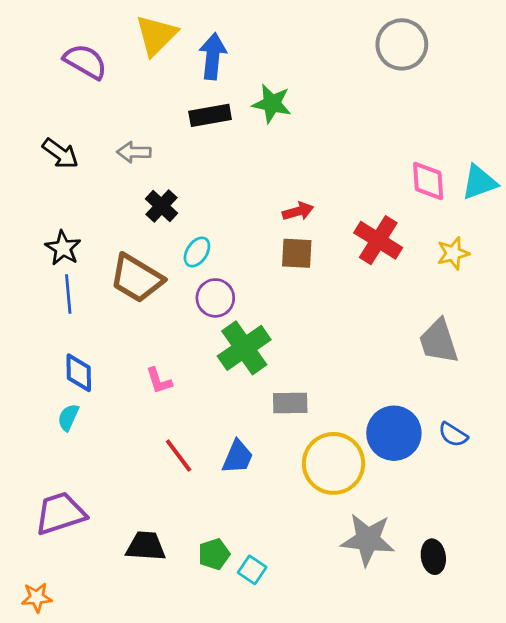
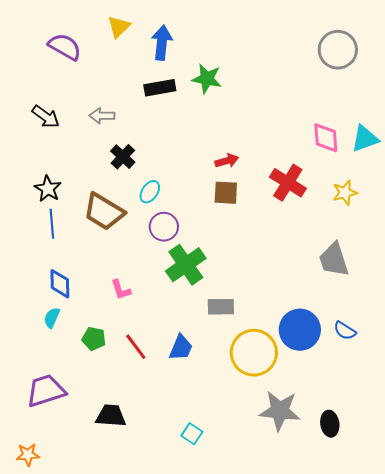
yellow triangle: (156, 35) -> (119, 27), size x0.7
gray circle: (402, 44) -> (338, 50), moved
green pentagon: (214, 554) -> (94, 339), moved, turned 30

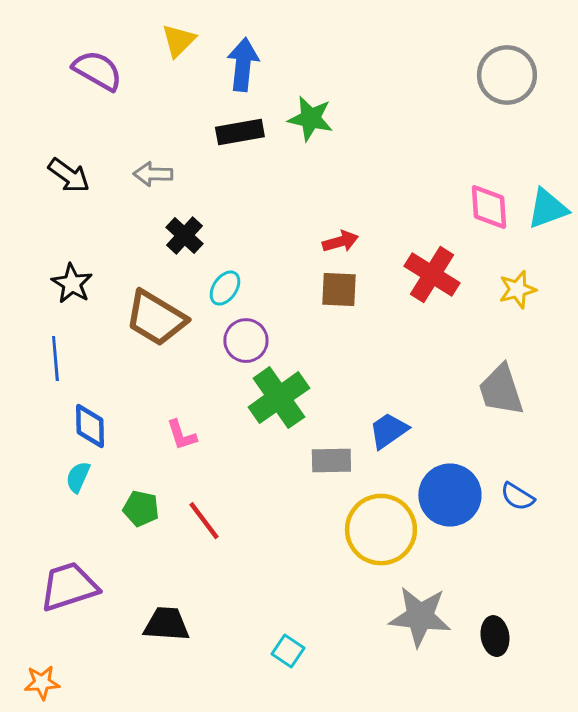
blue line: (52, 224) -> (55, 359), moved
blue trapezoid: (181, 348) -> (388, 431), moved, turned -148

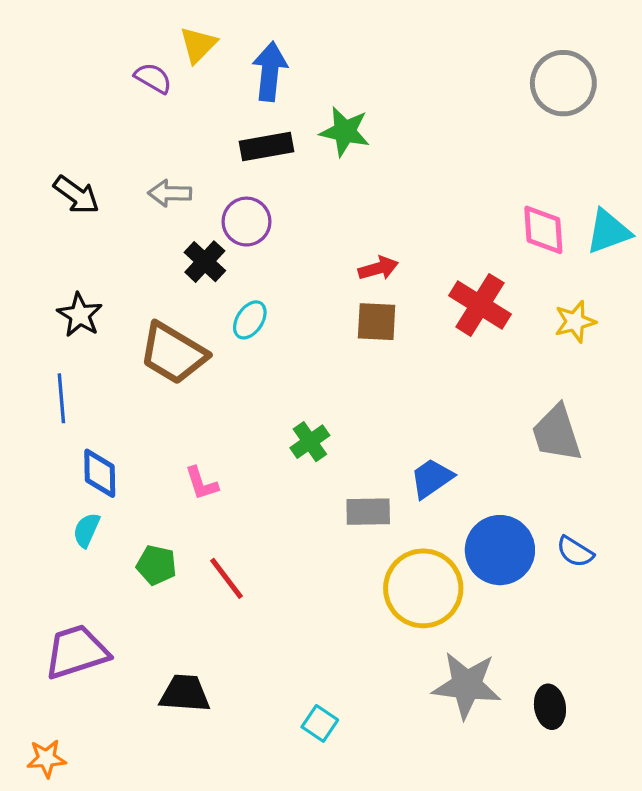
purple semicircle: (97, 71) -> (153, 78), moved, size x0.7
purple circle: (246, 341) -> (246, 222), moved
green cross: (279, 398) -> (310, 442), size x0.6

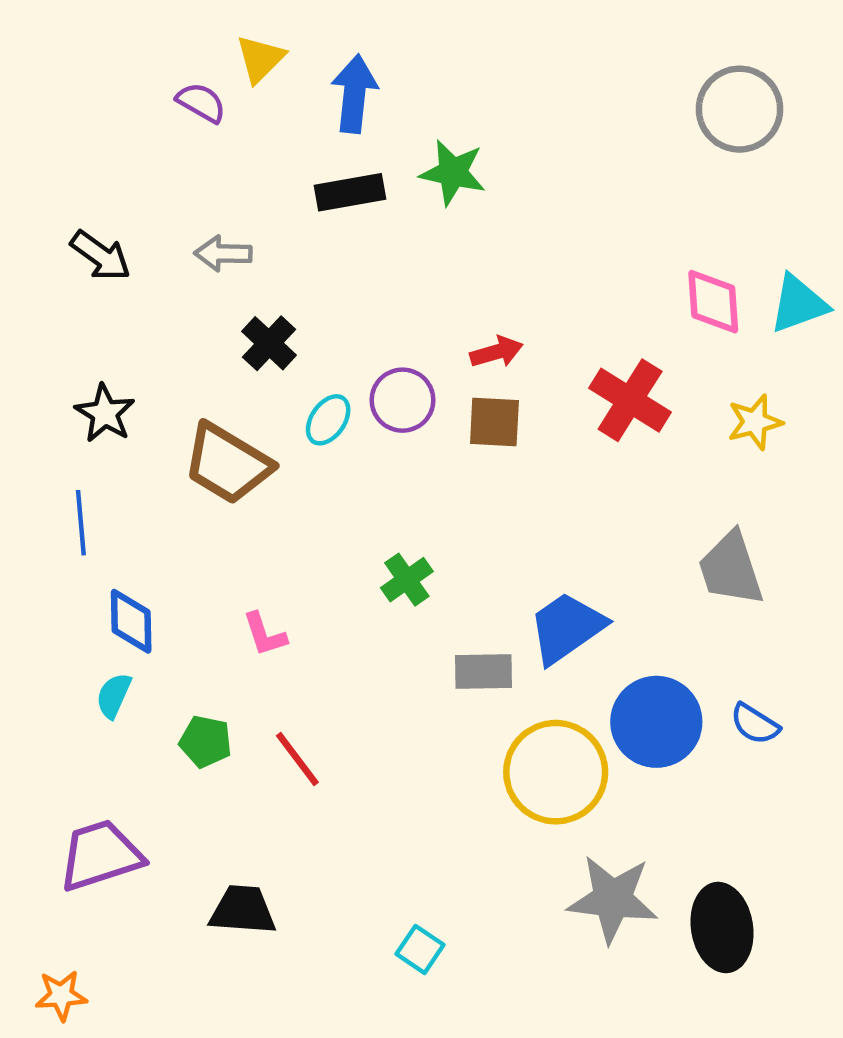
purple circle: (246, 222) -> (403, 400), moved
blue trapezoid: (432, 478) -> (567, 628), size x1.4
black ellipse: (550, 707) -> (722, 928), size x1.5

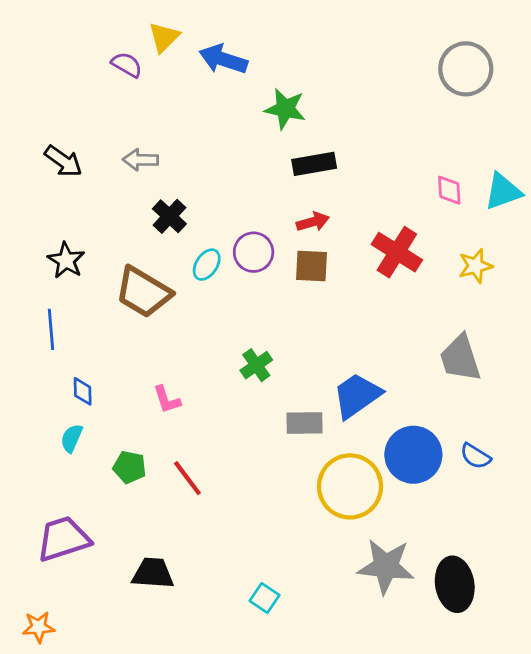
blue arrow: (354, 94) -> (223, 59), turned -78
black rectangle: (350, 192) -> (314, 164), moved
pink diamond: (713, 302) -> (449, 190), size x0.7
blue diamond: (131, 621) -> (83, 391), size x0.7

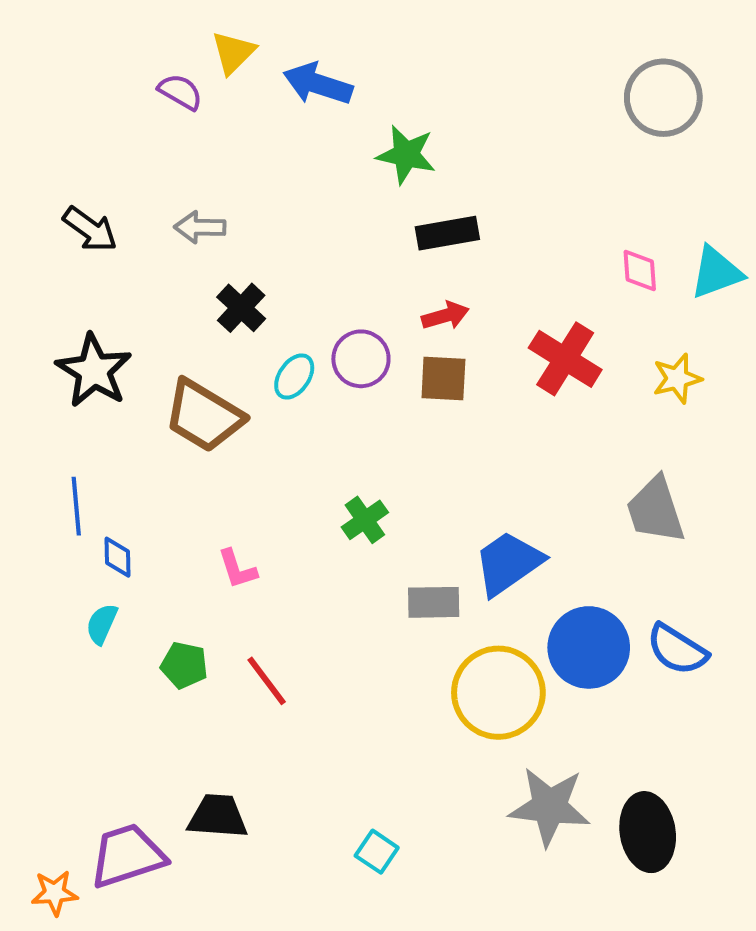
black star: (66, 260) -> (94, 371), size x1.4
blue line: (51, 329) -> (76, 506), moved
blue semicircle: (475, 456) -> (677, 649), size x1.4
purple trapezoid: (63, 539) -> (127, 856), moved

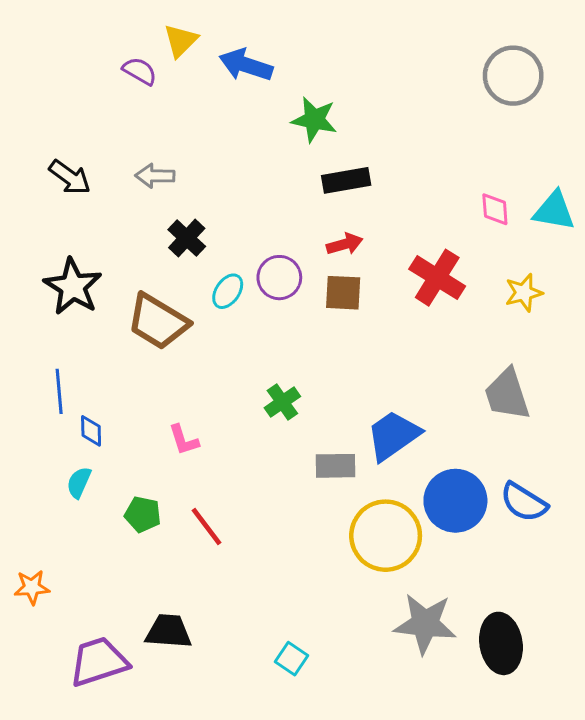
cyan triangle: (716, 272) -> (554, 211), turned 30
orange star: (55, 893) -> (32, 587), moved

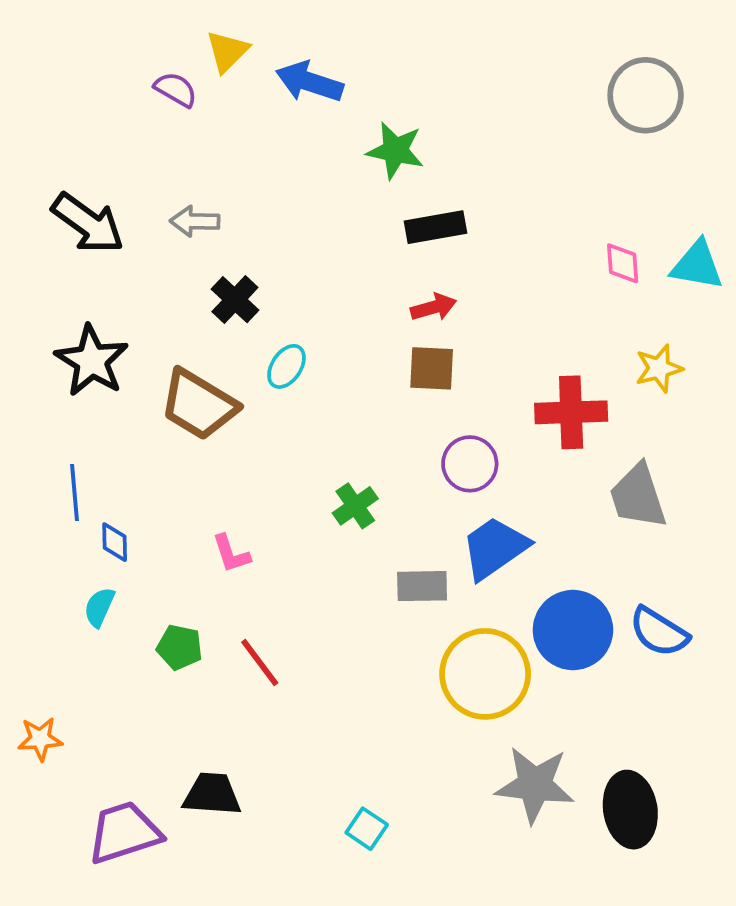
black arrow: (70, 177) -> (88, 223), size x1.4
purple circle: (279, 278) -> (470, 464), moved
red cross: (437, 278) -> (571, 412), moved, turned -34

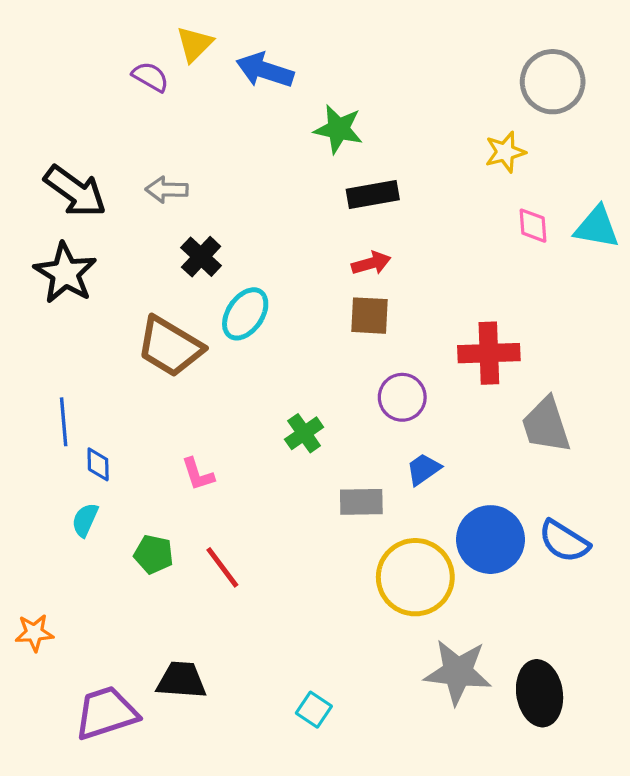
black star: (92, 361) -> (65, 273), moved
cyan ellipse: (286, 366) -> (245, 314), size x1.4
yellow star: (659, 368) -> (505, 152), moved
blue trapezoid: (495, 548) -> (423, 469), size x0.6

